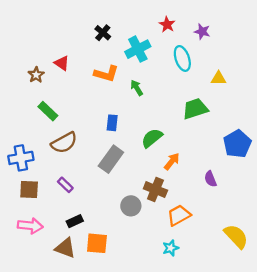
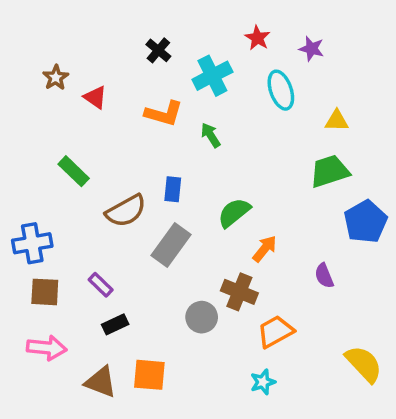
brown star: (36, 75) -> (56, 77), moved
green trapezoid: (195, 109) -> (330, 171), moved
brown semicircle: (64, 143) -> (126, 211), moved
black rectangle: (75, 221) -> (115, 324), moved

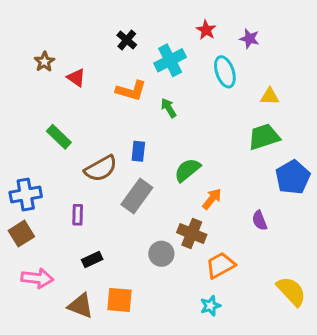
purple rectangle: (101, 285) -> (78, 215), moved, turned 48
brown square: (45, 292) -> (21, 234), moved, turned -35

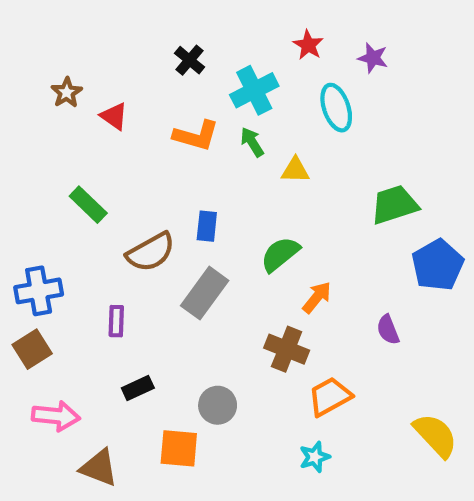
yellow triangle: (270, 96) -> (295, 170), moved
green arrow: (169, 108) -> (252, 142), moved
gray circle: (161, 254) -> (218, 405), moved
brown triangle: (81, 306) -> (99, 468), moved

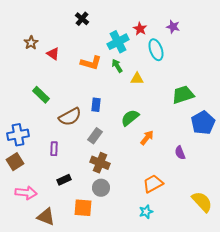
red star: (308, 45) -> (140, 29), moved
black cross: (190, 60) -> (82, 19), moved
gray rectangle: (205, 293) -> (95, 136), size x0.7
brown cross: (287, 349) -> (100, 163), moved

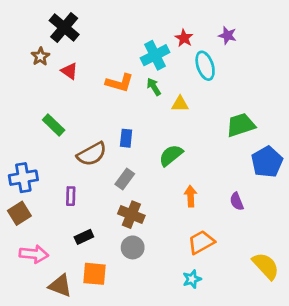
black cross: (82, 19) -> (64, 28), moved, size x1.6
orange arrow: (147, 138) -> (191, 196), moved, turned -42
orange square: (83, 208) -> (94, 274), moved

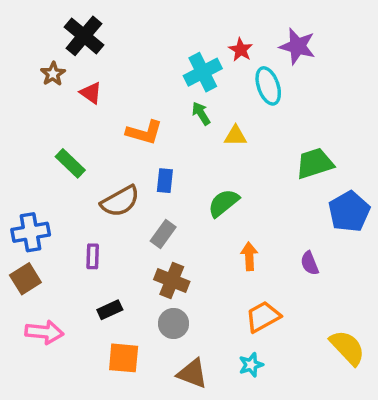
purple star: (227, 35) -> (297, 46), size x1.5
orange L-shape: (119, 83) -> (144, 132), moved
brown triangle: (60, 286) -> (192, 373), moved

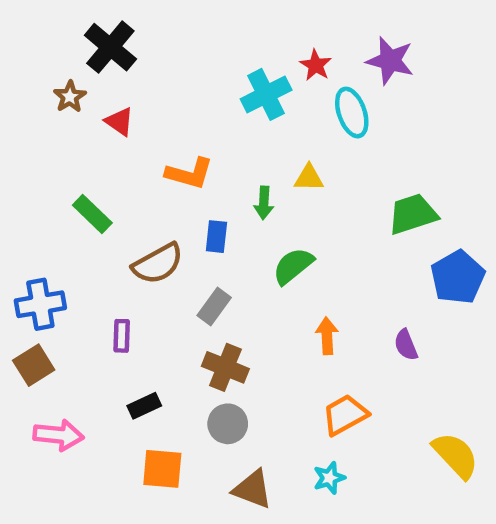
green arrow: (201, 113) -> (264, 203), moved, turned -145

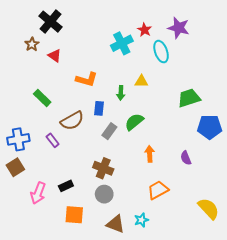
blue pentagon: (458, 277) -> (210, 127), turned 30
gray rectangle: (214, 307) -> (109, 131), moved
purple rectangle: (122, 336) -> (53, 140), moved, turned -40
pink arrow: (59, 435) -> (38, 193), moved, turned 105
cyan star: (329, 478) -> (141, 220), moved

